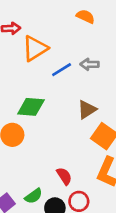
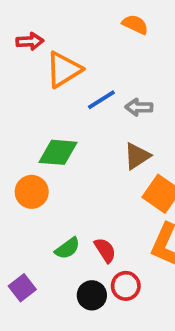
gray arrow: (89, 64) -> (139, 107), moved
green semicircle: (34, 196) -> (67, 248), moved

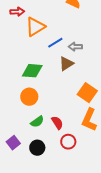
brown triangle: (137, 156) -> (66, 64), moved
orange circle: (32, 192) -> (29, 97), moved
black circle: (92, 295) -> (37, 148), moved

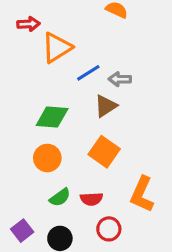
orange square: (87, 93) -> (104, 152), moved
red semicircle: (57, 123) -> (91, 199), turned 120

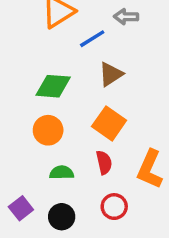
gray arrow: (120, 79) -> (126, 17), moved
green semicircle: (60, 197) -> (62, 173), turned -145
red semicircle: (91, 199) -> (104, 162), moved, turned -100

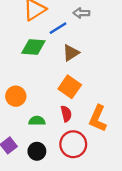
green diamond: (53, 86) -> (33, 47), moved
orange circle: (48, 130) -> (16, 96), moved
red circle: (114, 207) -> (73, 144), size x1.5

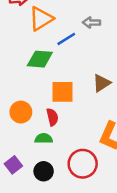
brown triangle: (71, 53) -> (102, 83), moved
orange square: (70, 87) -> (62, 92), moved, turned -35
red semicircle: (66, 114) -> (52, 117), moved

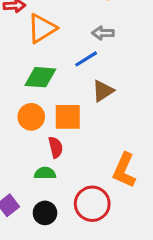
blue line: (66, 39) -> (86, 59), moved
brown triangle: (102, 83) -> (103, 91), moved
orange circle: (21, 112) -> (31, 117), moved

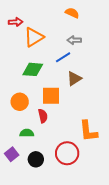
orange circle: (31, 117) -> (20, 102), moved
orange L-shape: (124, 170) -> (88, 131), turned -30
green semicircle: (45, 173) -> (27, 133), moved

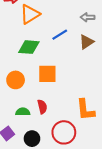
gray arrow: (74, 40) -> (88, 17), moved
brown triangle: (74, 79) -> (86, 42), moved
red semicircle: (43, 116) -> (42, 107), moved

